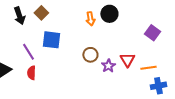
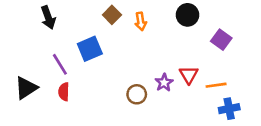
brown square: (41, 13) -> (112, 15), moved
black circle: (109, 14) -> (187, 15), moved
blue square: (51, 40) -> (90, 49), turned -30
brown circle: (90, 55) -> (137, 94), moved

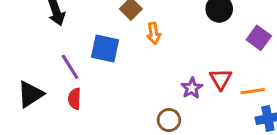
orange arrow: (141, 21) -> (154, 33), moved
blue square: (90, 49) -> (105, 48), turned 35
brown circle: (137, 94) -> (169, 120), moved

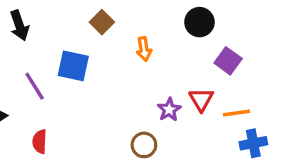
orange arrow: (154, 33) -> (144, 49), moved
purple square: (259, 38) -> (228, 61), moved
red semicircle: (75, 99) -> (40, 142), moved

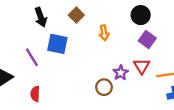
black arrow: (19, 25) -> (41, 17), moved
purple square: (228, 61) -> (147, 39), moved
brown circle: (144, 145) -> (104, 87), moved

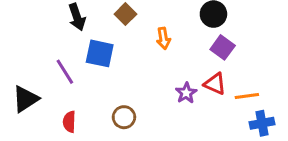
red triangle: (142, 66) -> (215, 84), turned -35
brown circle: (104, 87) -> (124, 117), moved

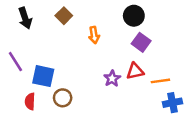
blue square: (100, 53) -> (43, 76), moved
red triangle: (215, 84) -> (135, 71), turned -36
red semicircle: (69, 122) -> (30, 101), moved

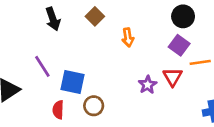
black circle: (134, 16) -> (183, 16), moved
red triangle: (135, 71) -> (173, 77), turned -48
orange line: (160, 81) -> (200, 62), moved

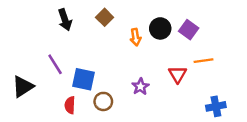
black circle: (183, 16) -> (160, 28), moved
purple square: (179, 45) -> (189, 30), moved
purple star: (148, 85) -> (140, 87), moved

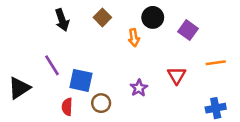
black circle: (160, 28) -> (153, 17), moved
orange line: (204, 61) -> (216, 63), moved

